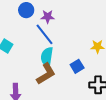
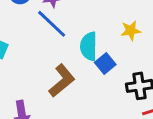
cyan semicircle: (47, 57) -> (89, 46), moved

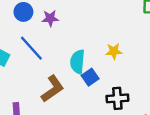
blue line: (52, 24) -> (31, 48), moved

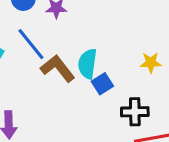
yellow star: (114, 51) -> (151, 63), moved
brown L-shape: (53, 89) -> (58, 68), moved, turned -96

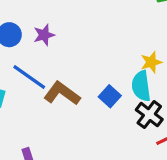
cyan semicircle: (87, 64) -> (141, 86), moved
black cross: (135, 112) -> (149, 115), turned -36

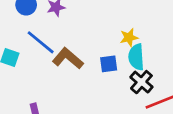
yellow star: (151, 62) -> (129, 38), moved
blue square: (110, 96) -> (109, 64), turned 36

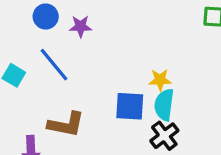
brown L-shape: (68, 58) -> (66, 124), moved, turned 140
blue square: (109, 64) -> (130, 106), size x1.4

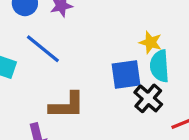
yellow star: (160, 80) -> (151, 42), turned 30
black cross: (164, 136) -> (148, 98), moved

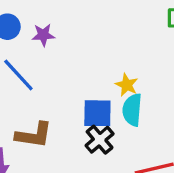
black cross: (148, 98) -> (100, 140), moved

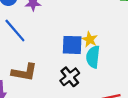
blue square: (97, 113) -> (72, 45), moved

